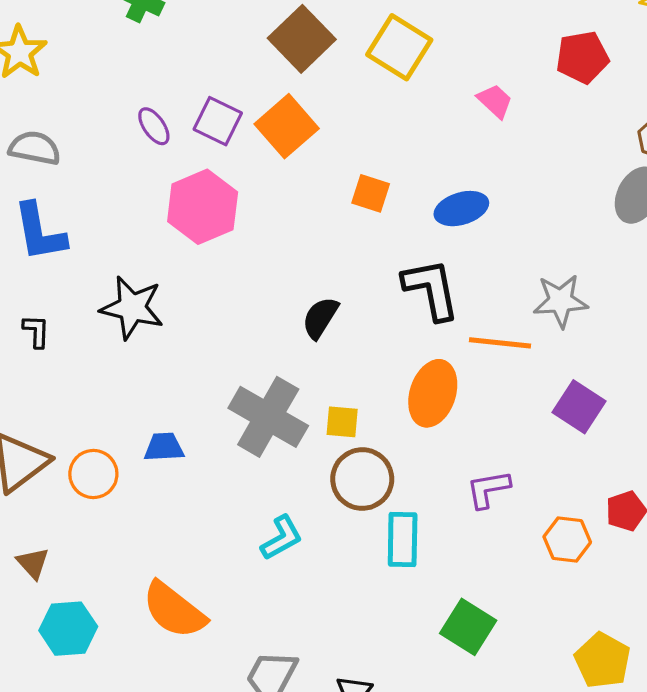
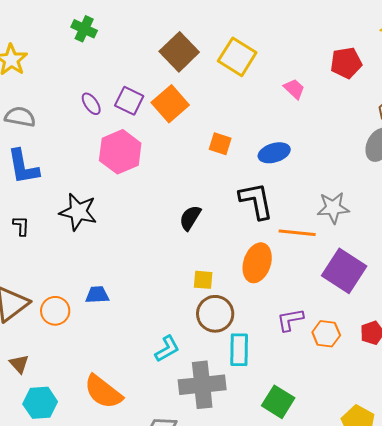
purple square: (579, 407) -> (344, 271), size x1.4
gray cross: (268, 417) -> (202, 385), moved, turned -36
orange hexagon: (567, 540) -> (326, 334), moved

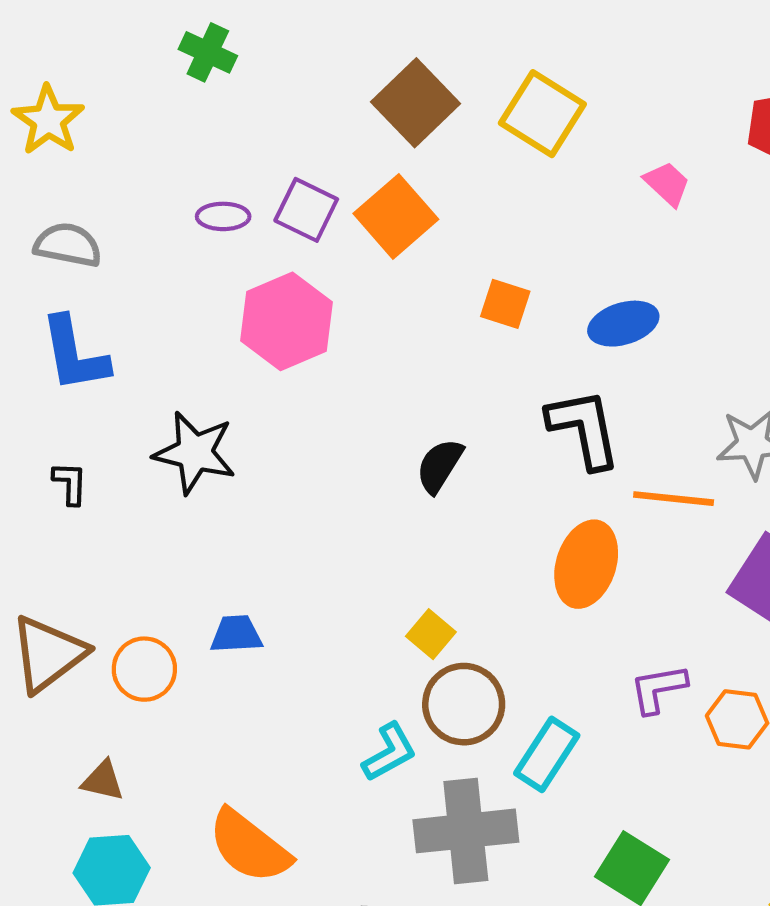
purple ellipse: (91, 104) -> (223, 216), turned -55
yellow square: (203, 280) -> (431, 634), moved, turned 35
brown circle: (215, 314) -> (464, 704), moved
cyan rectangle: (239, 350) -> (547, 754), turned 32
brown triangle: (19, 364) -> (103, 781), moved, turned -35

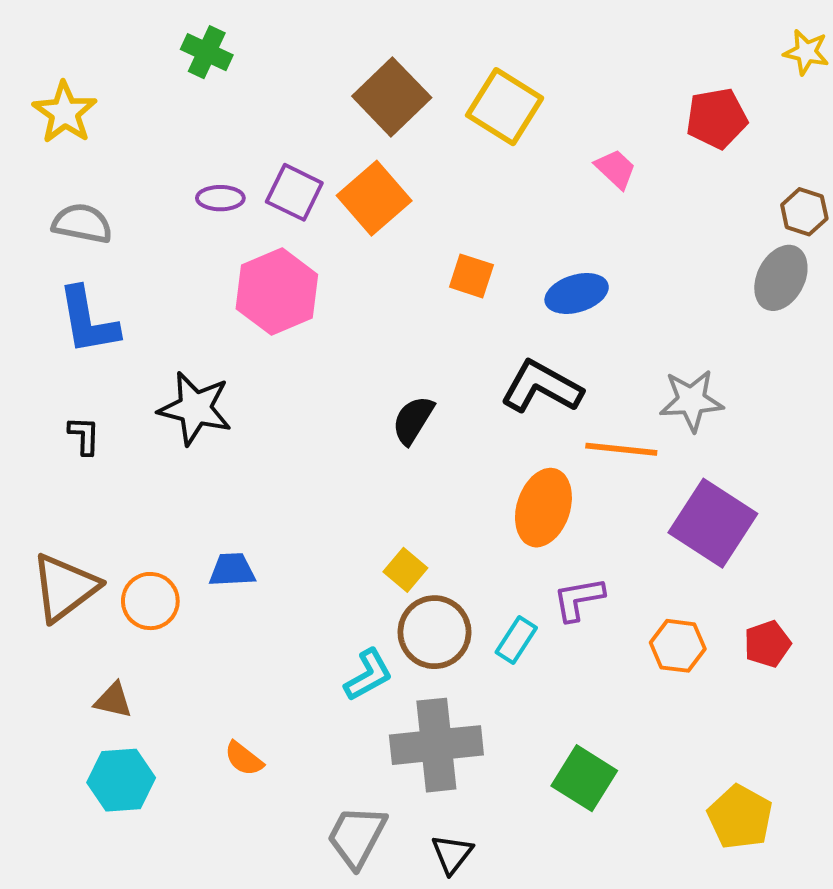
black L-shape: (584, 429) -> (542, 387), turned -50
purple L-shape: (658, 689) -> (579, 599), moved
cyan rectangle: (547, 754) -> (516, 640), moved, size x0.7
orange semicircle: (249, 846) -> (244, 759), size x0.5

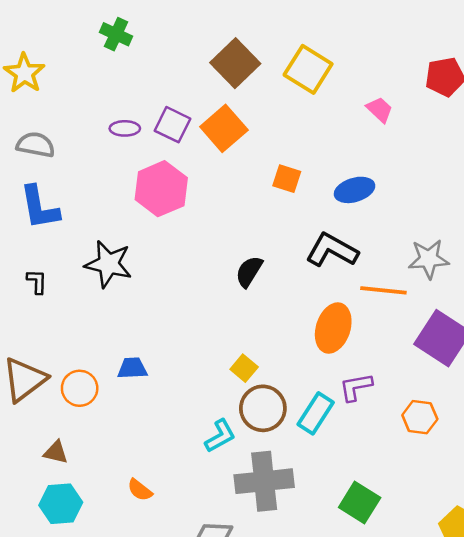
cyan rectangle: (516, 640) -> (316, 413), size x1.4

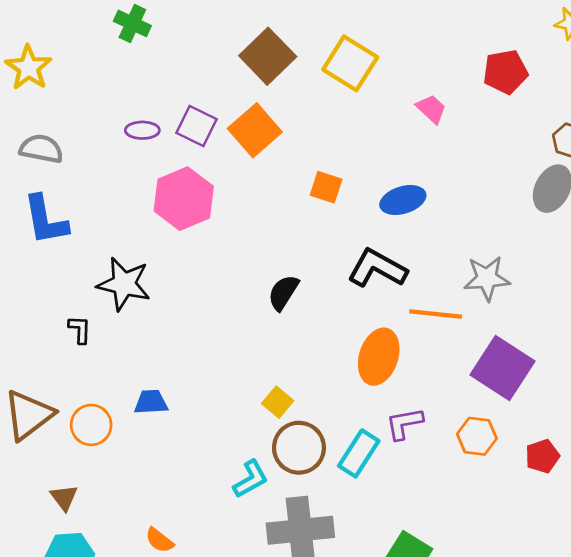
black L-shape: (37, 282) -> (80, 330), moved
orange hexagon: (420, 417) -> (477, 436), moved
brown triangle: (56, 452) -> (64, 498), turned 40

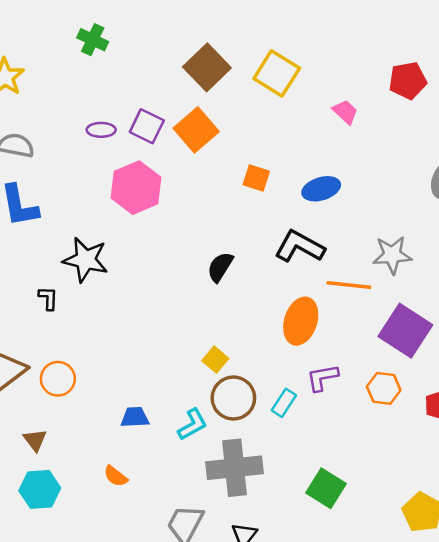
blue trapezoid: (151, 402) -> (135, 417), moved
cyan rectangle: (359, 453) -> (284, 403), size x0.7

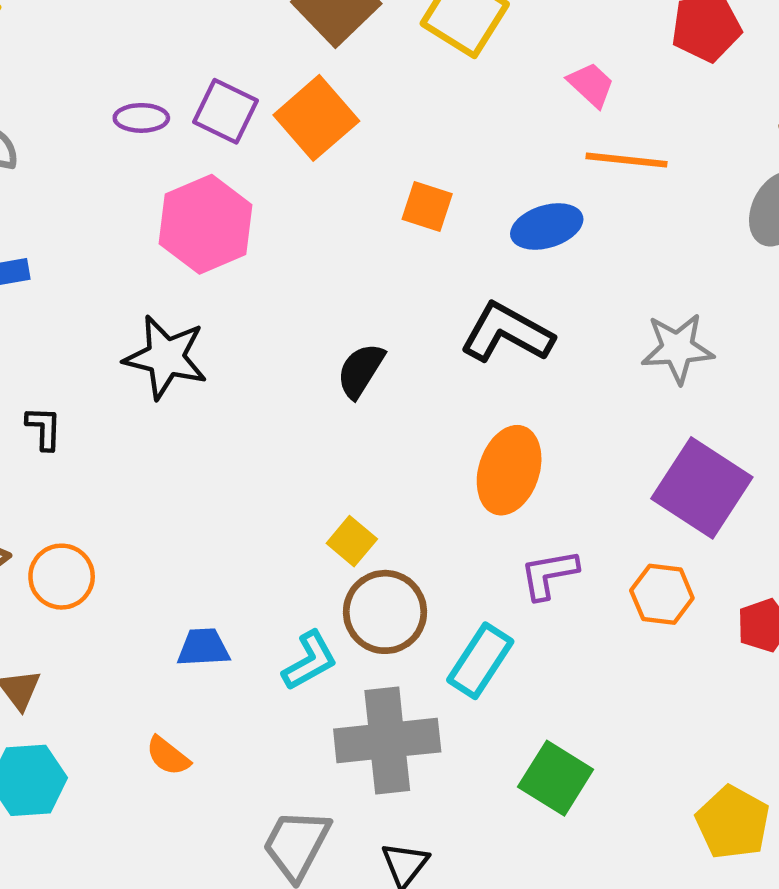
black star: (86, 260) -> (166, 357), moved
orange line: (349, 285) -> (626, 160), moved
cyan rectangle: (284, 403) -> (480, 661), moved, size x1.4

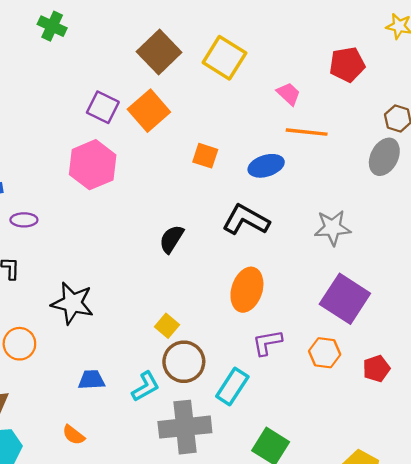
purple ellipse: (141, 118) -> (24, 220), moved
black star: (166, 357) -> (72, 303), moved

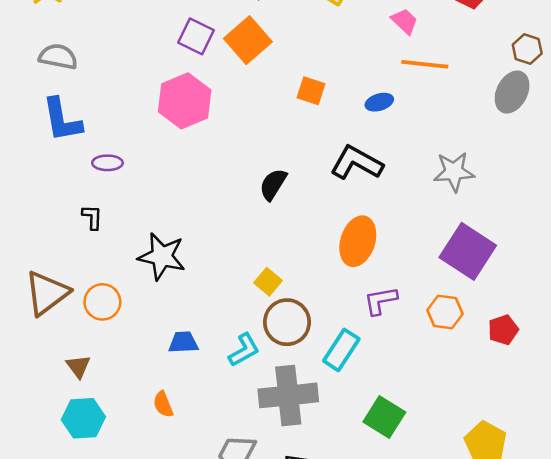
blue ellipse: (266, 166) -> (379, 102), size x0.7
orange semicircle: (74, 435) -> (163, 404), turned 30

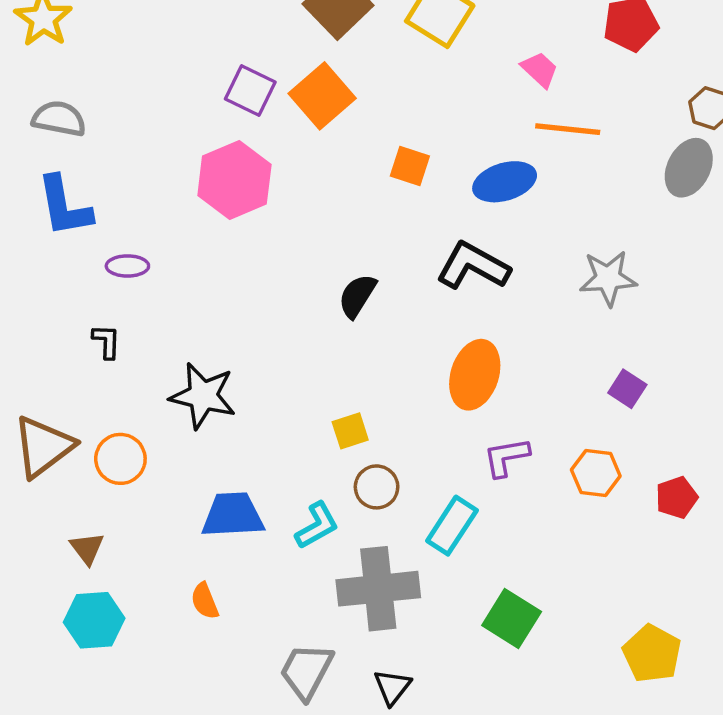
blue ellipse: (379, 102) -> (505, 182), size x1.6
purple square: (468, 251) -> (627, 389), size x0.5
yellow square: (268, 282) -> (350, 431), turned 32
brown circle: (287, 322) -> (377, 487), size x0.7
blue trapezoid: (183, 342) -> (233, 515), size x1.5

